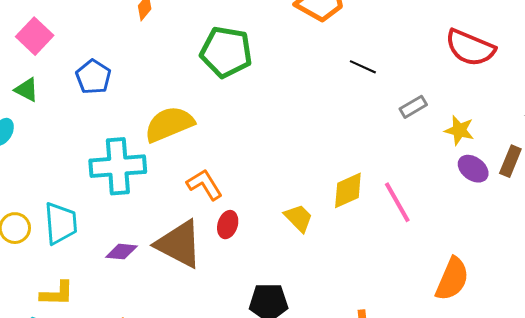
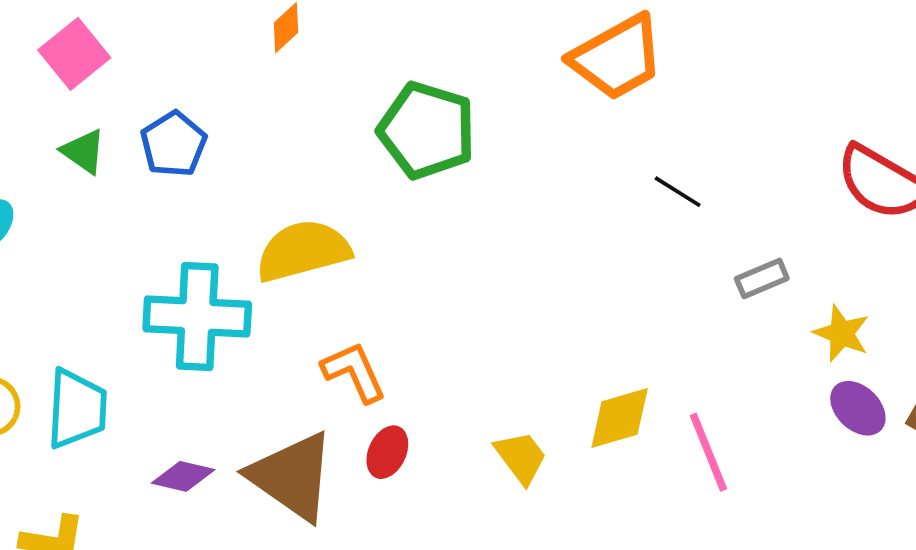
green triangle: (27, 90) -> (84, 151), moved

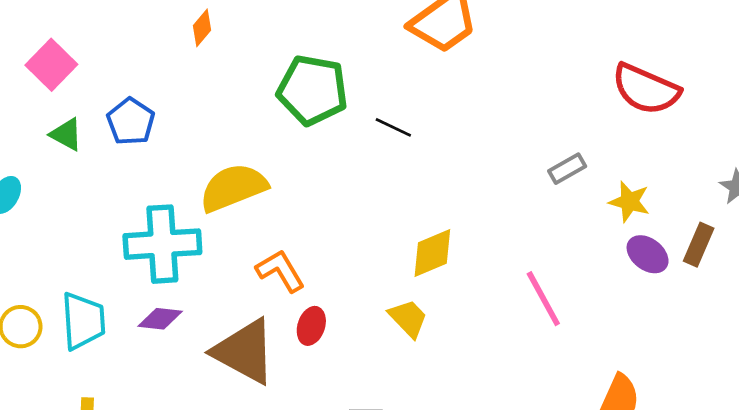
black line: (678, 192) -> (393, 127), moved
yellow diamond: (620, 418) -> (432, 253), moved
purple diamond: (183, 476) -> (160, 319), moved

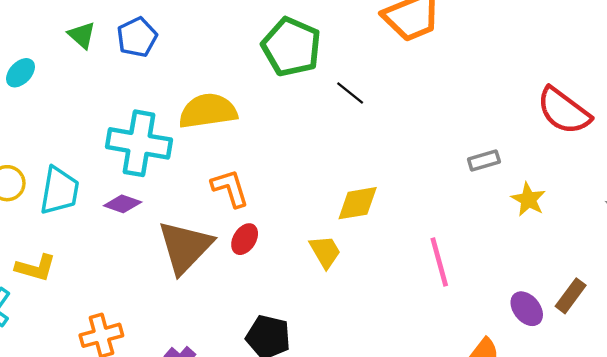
brown rectangle: (699, 245) -> (571, 296), moved
purple ellipse: (648, 254) -> (527, 309), moved
brown triangle: (244, 351) -> (185, 247), turned 32

